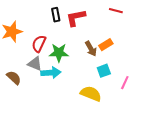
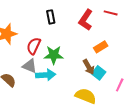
red L-shape: (76, 18) -> (86, 20), moved, turned -45
brown arrow: (91, 49) -> (89, 67), moved
cyan square: (104, 71) -> (99, 73), turned -32

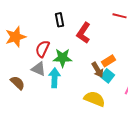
red L-shape: (86, 20) -> (84, 33), moved
orange rectangle: (101, 47) -> (109, 61), moved
cyan arrow: (46, 75) -> (55, 78), turned -84

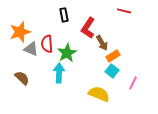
red semicircle: (43, 49) -> (47, 44), turned -30
green star: (63, 58) -> (67, 53), turned -30
gray triangle: (39, 69) -> (31, 49), moved
brown arrow: (98, 70) -> (102, 43), moved

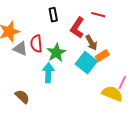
red line: (124, 11) -> (98, 15), moved
cyan square: (112, 71) -> (86, 63), moved, size x1.5
brown semicircle: (22, 78) -> (22, 97), moved
yellow semicircle: (99, 94) -> (112, 94), moved

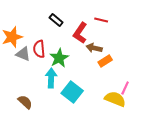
black rectangle: (53, 15) -> (56, 20), turned -40
brown arrow: (91, 43) -> (94, 48), turned 133
cyan square: (86, 63) -> (72, 92), moved

